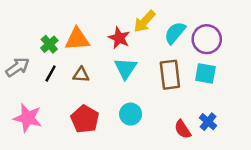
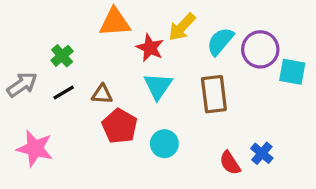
orange triangle: (77, 39) -> (115, 22), moved
black line: (51, 73) -> (64, 93), turned 30
cyan square: (205, 73) -> (292, 72), moved
red pentagon: (85, 119) -> (120, 126), moved

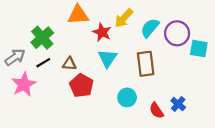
green cross: (62, 56) -> (42, 38), size x1.5
cyan circle: (164, 144) -> (127, 97), moved
pink star: (35, 148) -> (24, 84), moved, turned 30

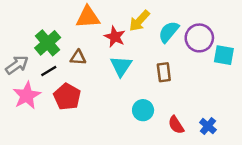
brown triangle: (69, 64) -> (78, 58), moved
brown rectangle: (146, 64) -> (164, 72), size x0.7
red pentagon: (81, 85) -> (67, 97), moved
blue cross: (178, 104) -> (208, 126), moved

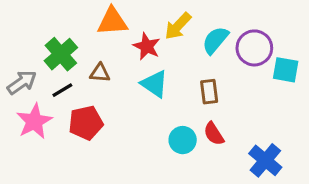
cyan triangle: (121, 66) -> (154, 84), turned -30
red pentagon: (67, 97) -> (86, 123), turned 30
red semicircle: (176, 125) -> (214, 134), moved
blue cross: (208, 126) -> (265, 160), size x1.5

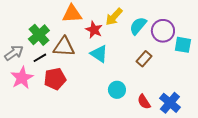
brown triangle: (100, 73) -> (64, 47), size x1.6
brown rectangle: (209, 92) -> (144, 59), moved, turned 49
red semicircle: (214, 134) -> (144, 102), moved

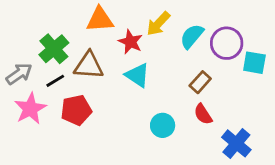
red semicircle: (144, 102) -> (203, 114), moved

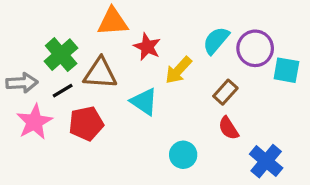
yellow arrow: (158, 24) -> (178, 70), moved
gray arrow: (19, 74) -> (22, 83), turned 32
cyan triangle: (137, 75) -> (144, 102), moved
cyan circle: (163, 125) -> (183, 155), moved

